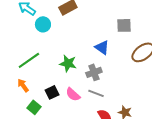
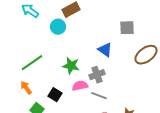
cyan circle: (43, 24) -> (58, 27), moved
black square: (52, 92) -> (55, 95), turned -32
pink semicircle: (73, 94) -> (80, 86), moved, turned 126

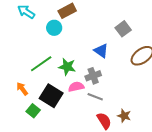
gray square: (127, 28) -> (123, 29), turned -35
green line: (32, 63) -> (41, 64), moved
black square: (55, 95) -> (51, 96), size x1.6

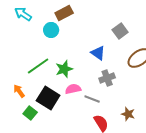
green star: (67, 67) -> (64, 69), turned -30
gray cross: (93, 76) -> (107, 78), moved
brown star: (124, 116) -> (128, 114), moved

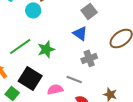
gray square: (120, 31) -> (89, 11), moved
pink semicircle: (73, 89) -> (55, 89), moved

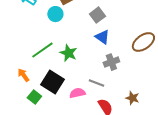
gray square: (89, 11) -> (97, 15), moved
green star: (46, 49) -> (68, 53), turned -30

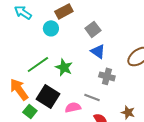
gray cross: (111, 62) -> (107, 76), turned 35
orange arrow: (23, 75) -> (19, 89), size x1.6

